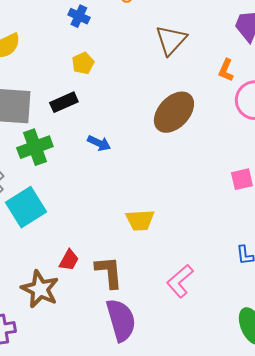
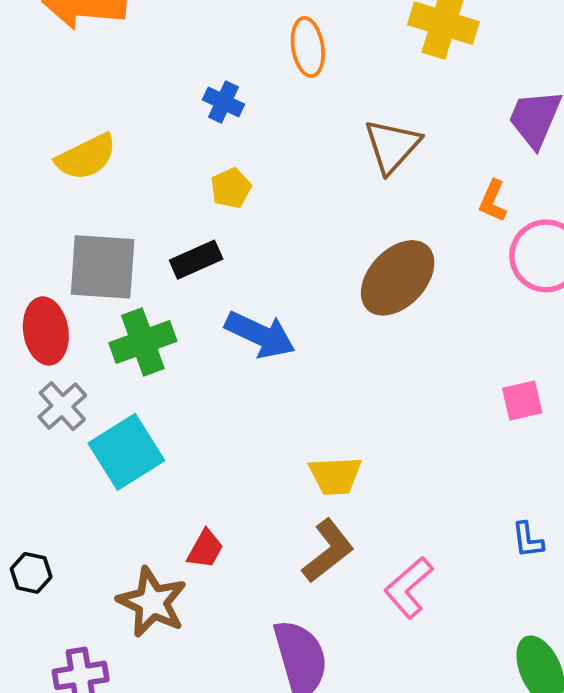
blue arrow: (99, 143) -> (260, 335), size x1.6
brown L-shape: (109, 272) -> (328, 551), moved, turned 57

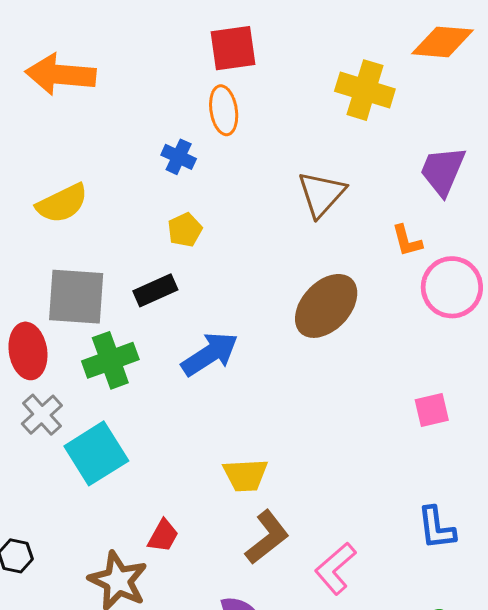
orange ellipse: (308, 47) -> (224, 110), moved
orange L-shape: (493, 201) -> (407, 241), turned -39
blue arrow: (260, 335) -> (210, 354), turned -58
yellow trapezoid: (335, 476) -> (245, 475), moved
blue L-shape: (528, 540) -> (436, 528), size x1.4

